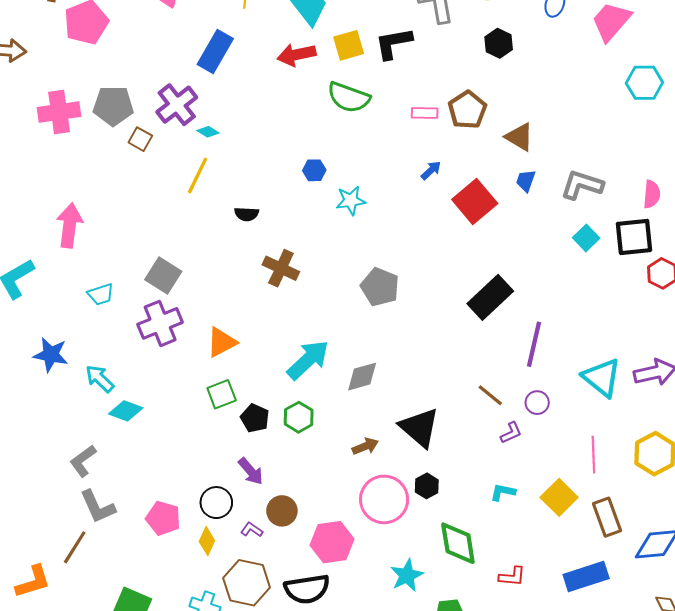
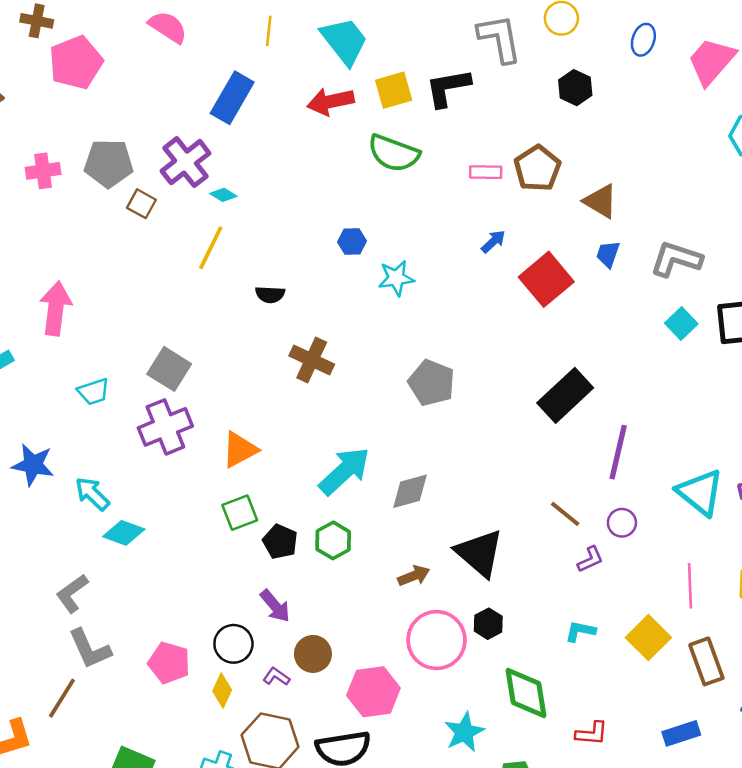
pink cross: (59, 112) -> (43, 171), size x0.7
blue rectangle: (586, 577) -> (681, 733), size x0.7

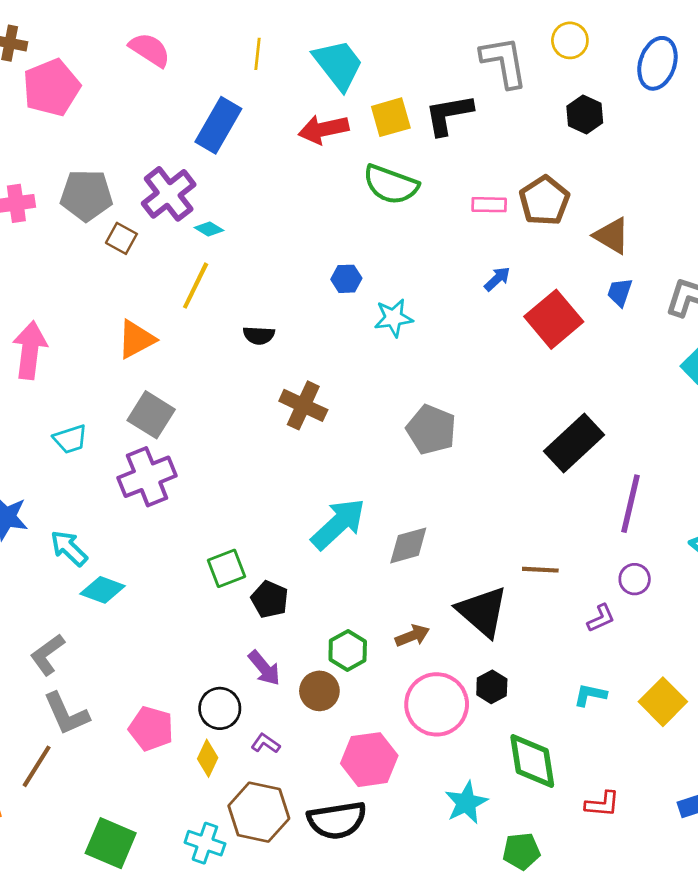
blue ellipse: (643, 40) -> (657, 63), size x1.5
orange triangle: (240, 450) -> (136, 339), moved
brown line: (565, 514) -> (540, 570), moved, turned -36
green hexagon: (333, 540) -> (348, 651), moved
brown circle: (313, 654) -> (319, 691), moved

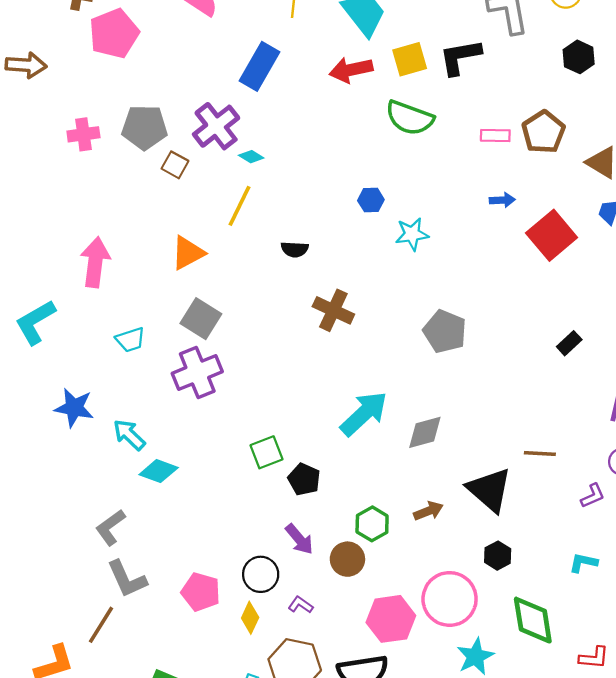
blue arrow: (497, 279) -> (502, 200), turned 40
black rectangle: (574, 443) -> (569, 343), size x0.5
pink circle: (437, 704) -> (450, 599), moved

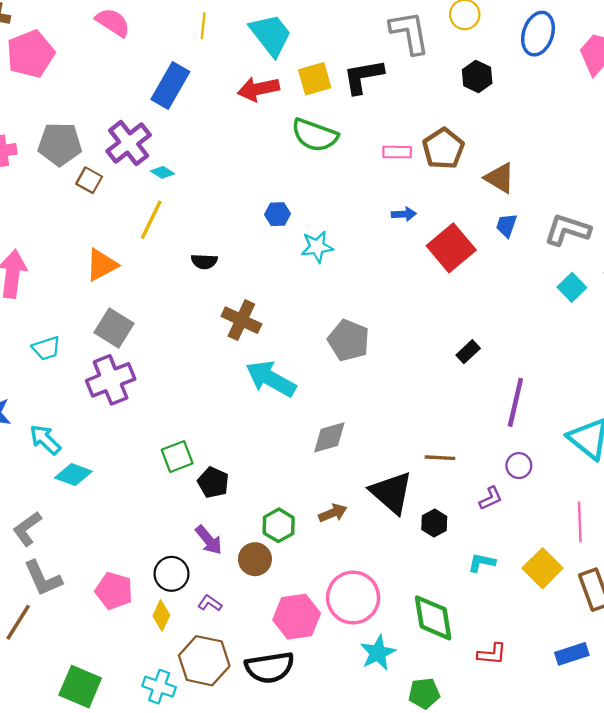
cyan arrow: (364, 414) -> (271, 379), moved, turned -108
black hexagon: (498, 556) -> (434, 523), moved

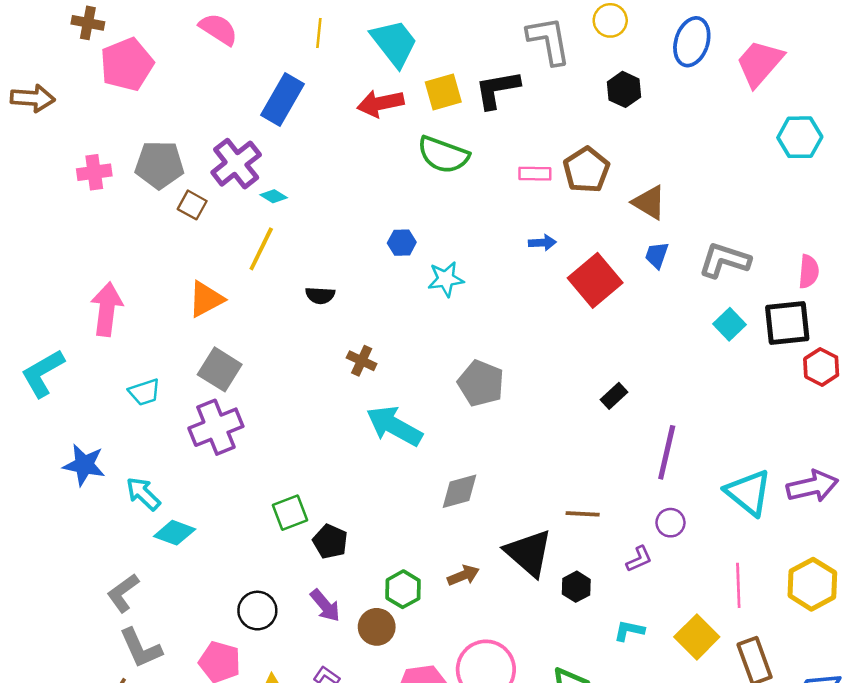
brown cross: (241, 320) -> (362, 361), size x0.7
black circle: (171, 574) -> (257, 611), moved

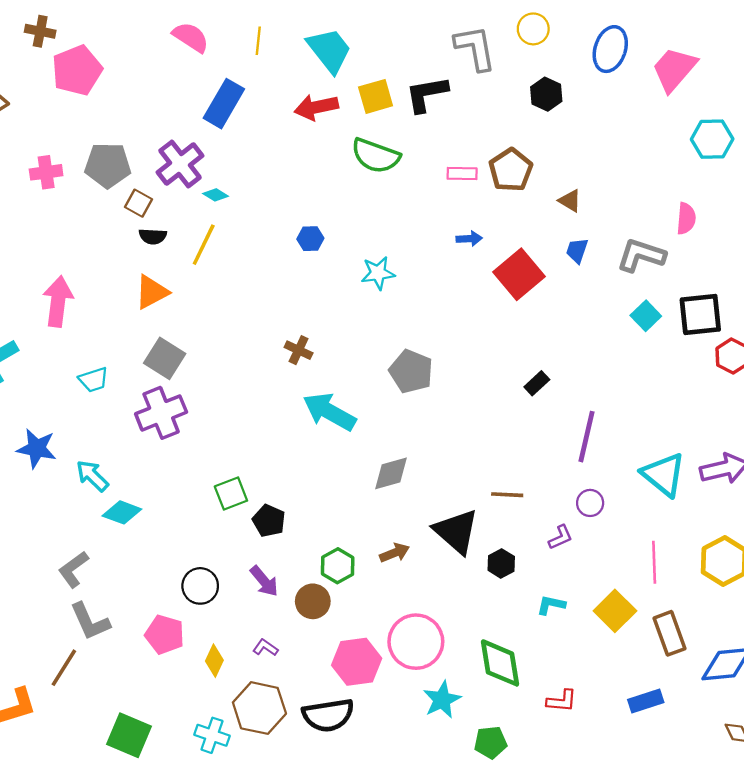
pink semicircle: (218, 29) -> (191, 37), moved
brown triangle: (649, 202) -> (570, 201), size x0.7
blue hexagon: (402, 243) -> (310, 239), moved
pink semicircle: (809, 272) -> (686, 219), moved
black semicircle: (320, 295) -> (153, 236), moved

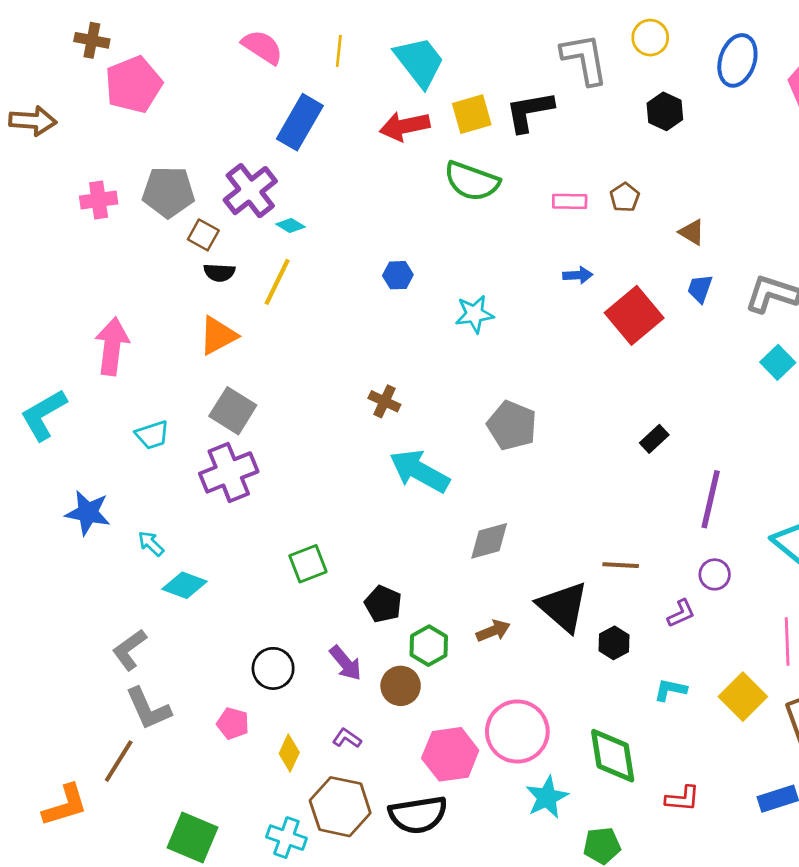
brown pentagon: (511, 170) -> (625, 197), size x0.6
cyan arrow: (92, 476) -> (151, 544), size x0.7
black pentagon: (269, 521) -> (383, 604), moved
pink pentagon: (165, 635) -> (233, 723), size x0.7

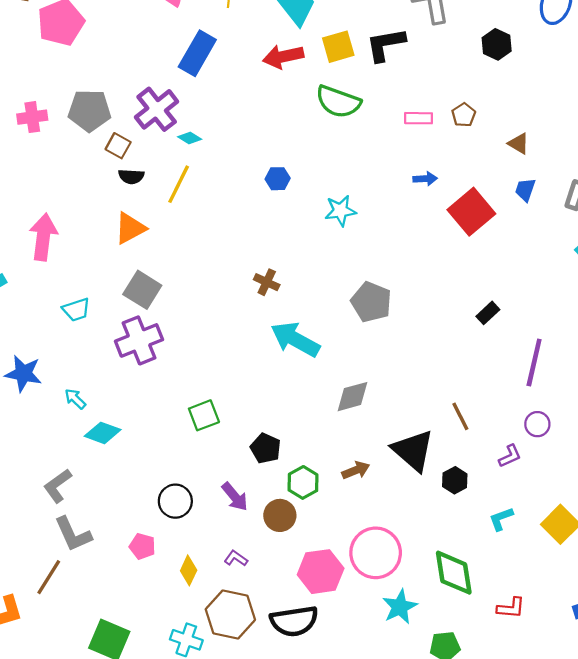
brown line: (621, 565) -> (460, 416), turned 60
cyan L-shape: (670, 690) -> (501, 519), turned -32

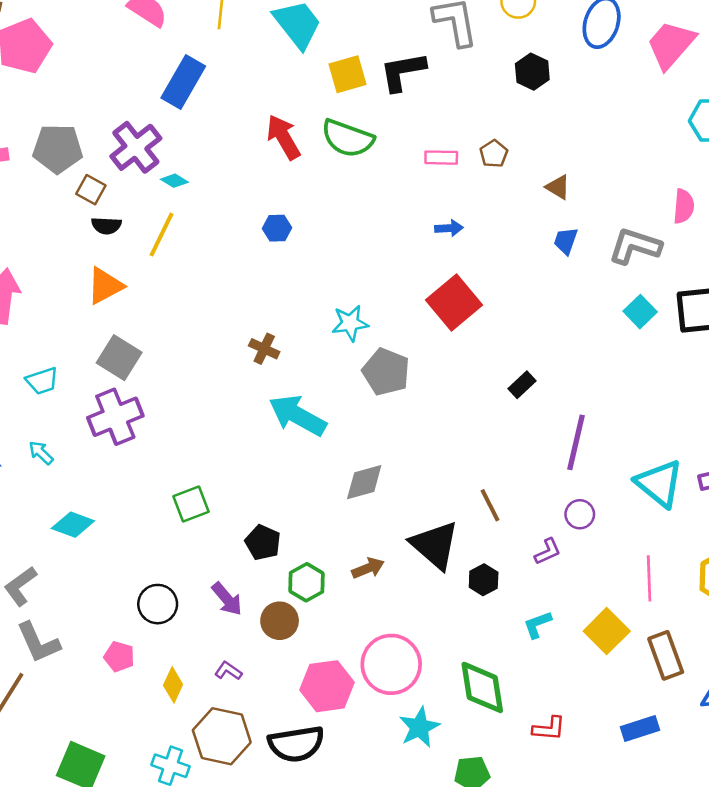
red arrow: (283, 57) -> (283, 137), moved, turned 72
cyan star: (340, 211) -> (350, 323), moved
red square: (471, 212) -> (454, 303), moved
cyan arrow: (75, 399) -> (41, 453), moved

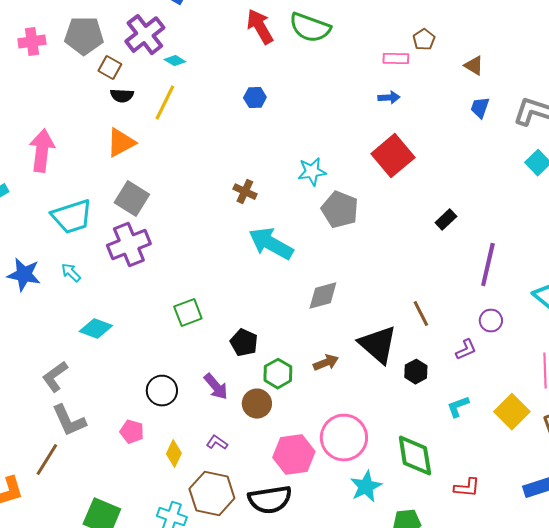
pink rectangle: (441, 158) -> (396, 59), moved
cyan trapezoid: (42, 381) -> (72, 217), size x1.6

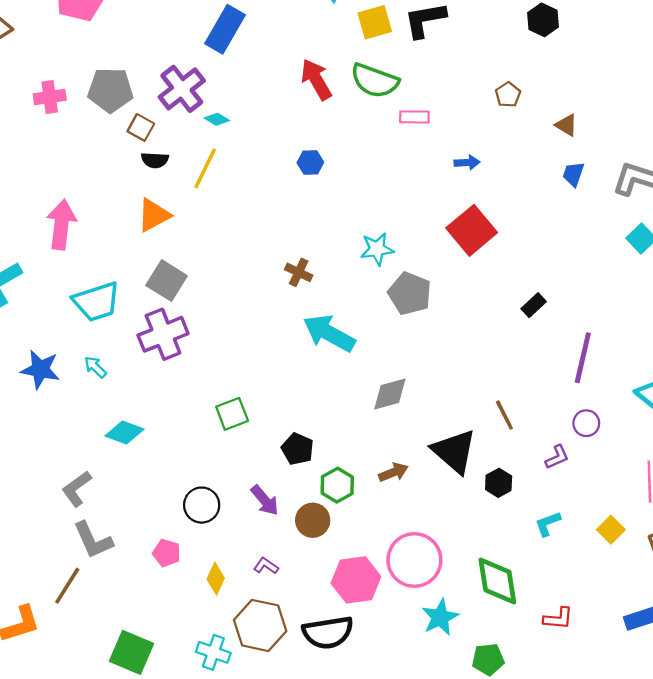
pink rectangle: (396, 59) -> (414, 117), moved
yellow square: (512, 412) -> (611, 530), size x0.7

